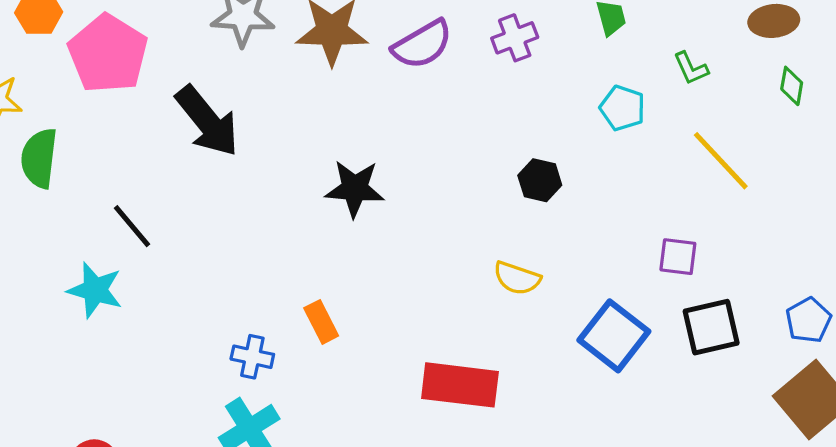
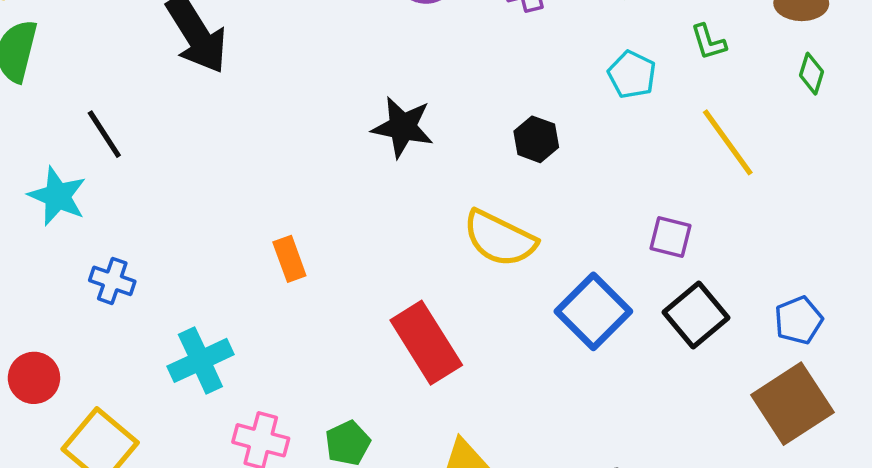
black star: (355, 189) -> (403, 127), moved
yellow semicircle: (517, 278) -> (500, 238), size x1.5
black square: (711, 327) -> (696, 315), turned -34
blue cross: (252, 357) -> (112, 281), moved
red rectangle: (460, 385) -> (426, 343), turned 44

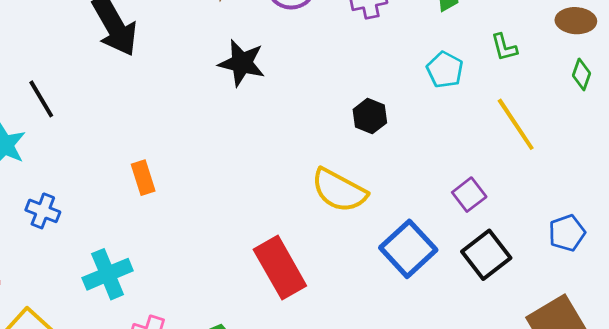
black star: (403, 127) -> (242, 63), moved
purple square: (670, 237) -> (469, 195), turned 36
orange rectangle: (289, 259) -> (143, 178), moved
blue pentagon: (799, 320) -> (567, 233), moved

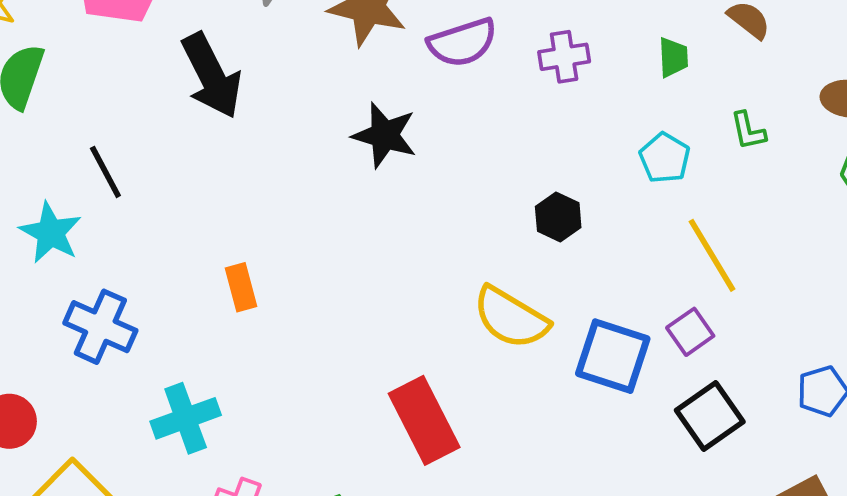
yellow line: (516, 124) -> (712, 255), moved
blue cross: (43, 211) -> (100, 327), size x1.5
blue square: (408, 249) -> (613, 356), moved, turned -32

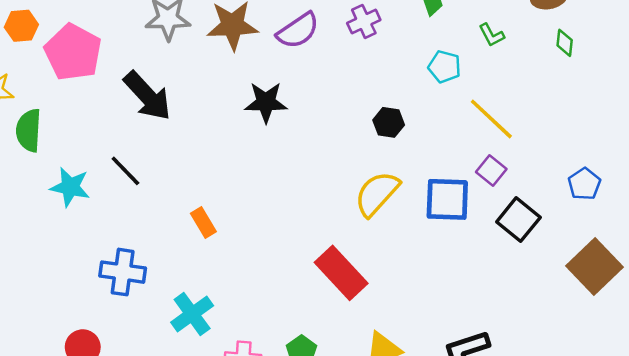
black line: (105, 172) -> (125, 171), moved
cyan star: (51, 233) -> (70, 187), moved
yellow semicircle: (511, 318) -> (377, 194), turned 117

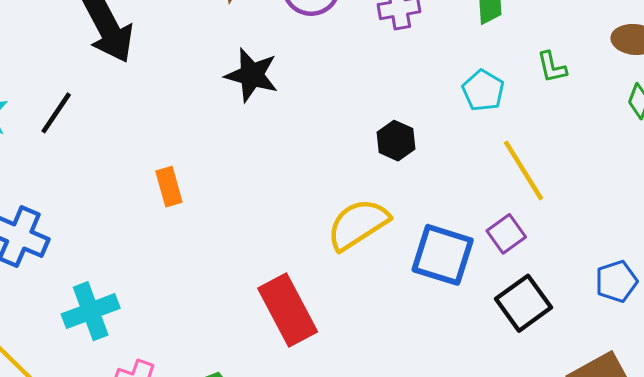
black line: (125, 171) -> (56, 113), turned 63
orange rectangle: (203, 222) -> (169, 187), moved

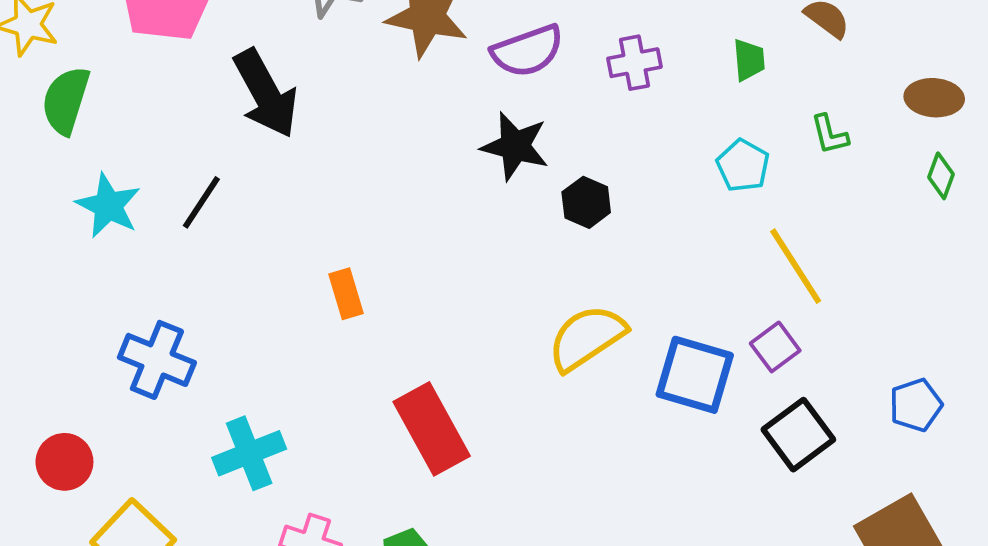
black star: (252, 75) -> (515, 146), moved
black hexagon: (396, 141) -> (586, 202), moved
red rectangle: (288, 310) -> (432, 429), moved

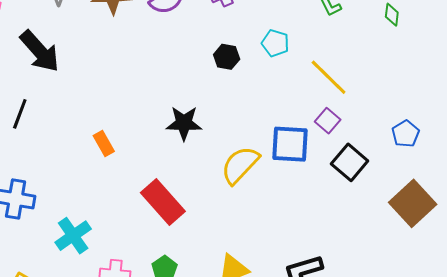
black star: (515, 146) -> (184, 123), moved
cyan pentagon: (743, 166) -> (275, 43), moved
black hexagon: (586, 202) -> (227, 57), moved
yellow semicircle: (587, 338) -> (240, 165), moved

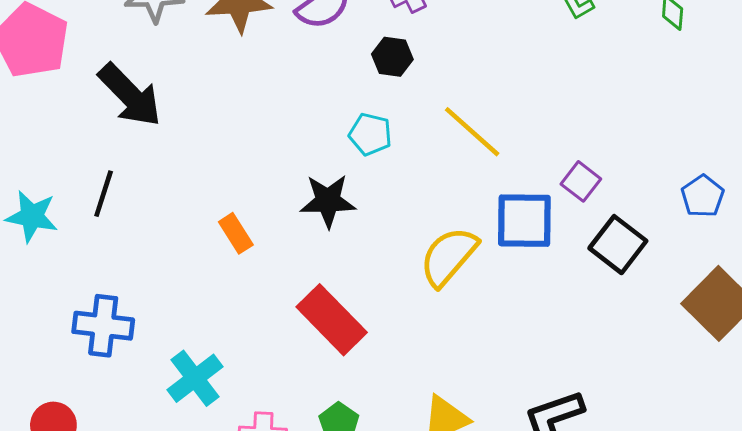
cyan pentagon: (275, 43) -> (370, 134), moved
black hexagon: (227, 57) -> (392, 57), moved
yellow line: (329, 77) -> (472, 132), moved
black star: (184, 123) -> (328, 201), moved

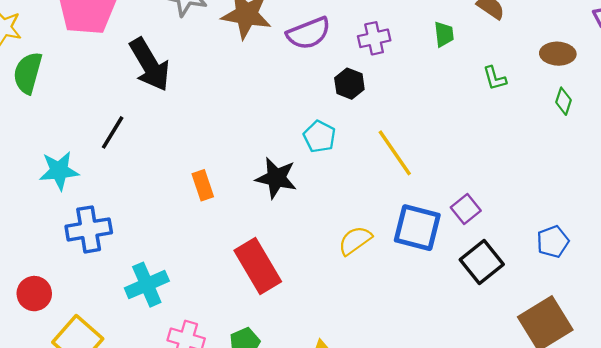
cyan star: (32, 216) -> (59, 171), moved, turned -30
yellow semicircle: (449, 257) -> (355, 241), size x0.7
blue cross: (103, 326) -> (89, 229), turned -30

